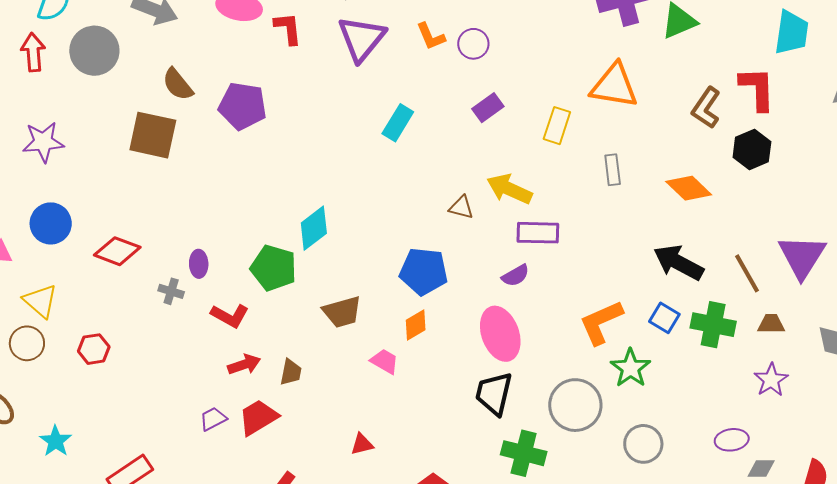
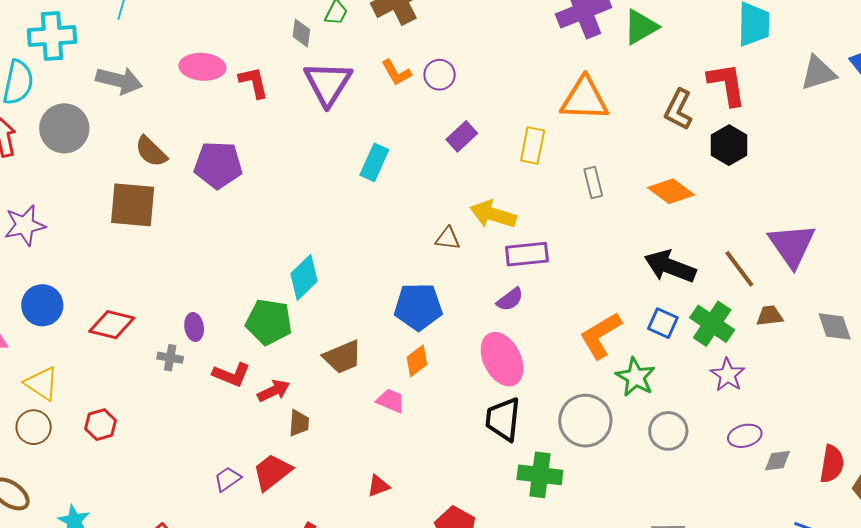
green cross: (713, 325) -> (712, 324), turned 30
red arrow: (244, 364) -> (274, 391), moved
purple star: (771, 380) -> (728, 375), moved
gray circle: (643, 444) -> (668, 431), moved

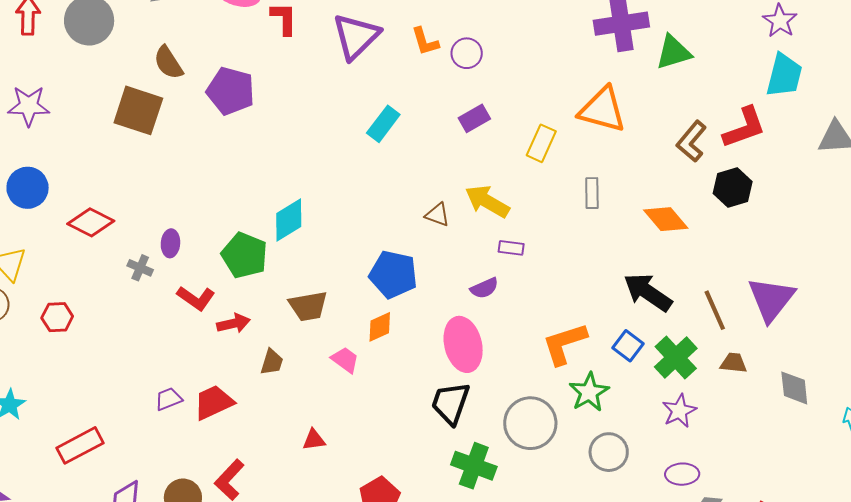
red L-shape: (727, 84) -> (744, 128), turned 66
purple rectangle: (527, 254) -> (511, 248), size x0.6
brown trapezoid: (299, 423) -> (272, 362), moved

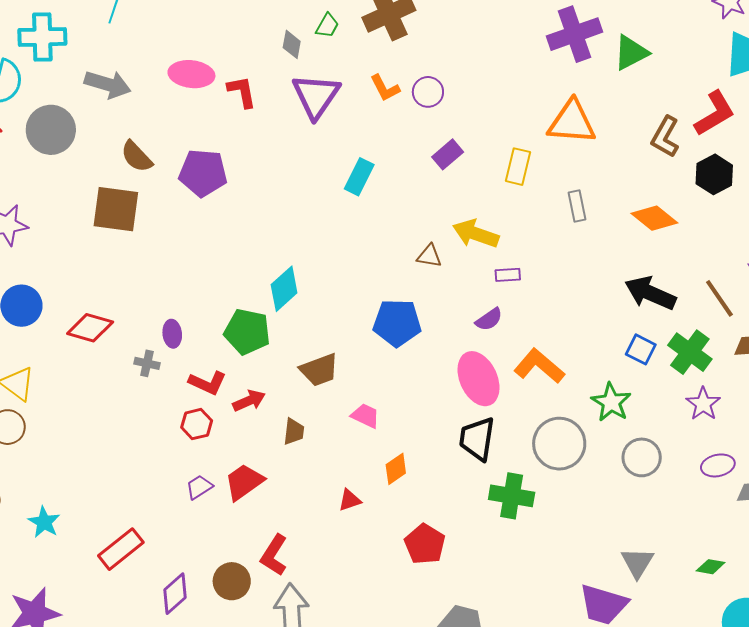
red hexagon: (57, 317) -> (197, 424), moved
orange diamond: (380, 327) -> (396, 469), moved
orange L-shape: (564, 344) -> (539, 366), moved, turned 69

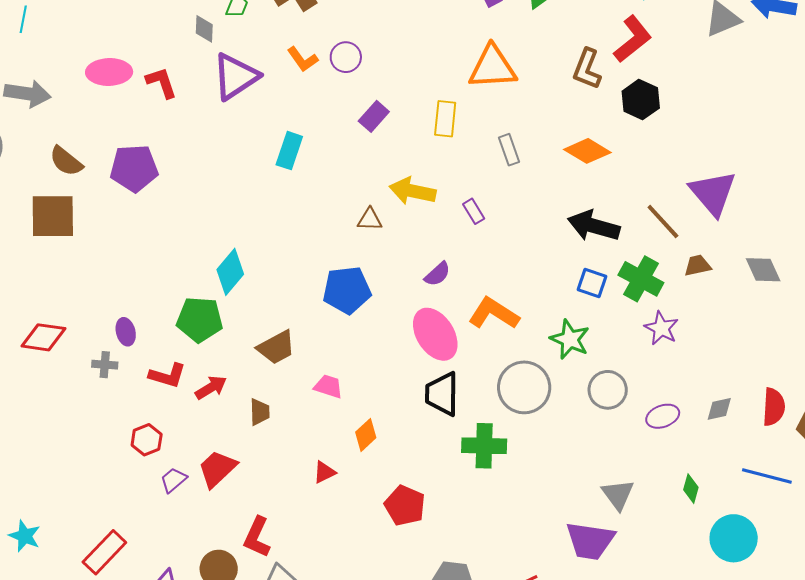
purple triangle: (316, 96) -> (235, 76), turned 30
purple rectangle: (508, 275) -> (474, 211), moved, turned 70
red hexagon: (197, 424) -> (147, 440), moved
purple ellipse: (718, 465) -> (663, 416), moved
green diamond: (711, 567) -> (691, 489), turned -76

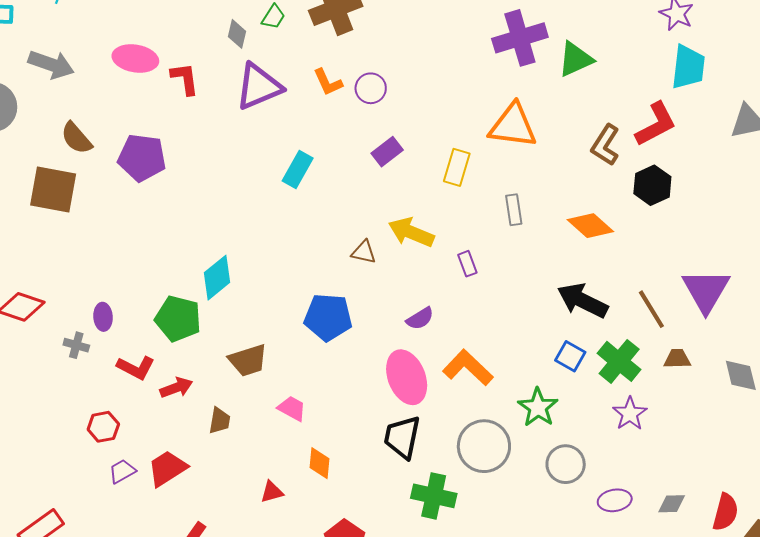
orange diamond: (366, 435) -> (320, 463), turned -52

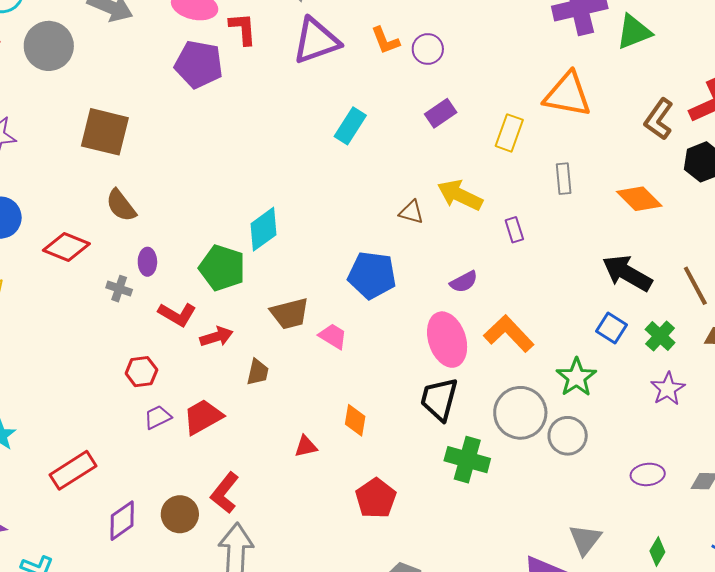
brown semicircle: (76, 138) -> (121, 205), moved
purple pentagon: (142, 158) -> (199, 64), moved
green cross: (619, 361) -> (660, 336), size x0.7
pink trapezoid: (292, 408) -> (333, 336), moved
gray circle: (566, 464) -> (568, 436), moved

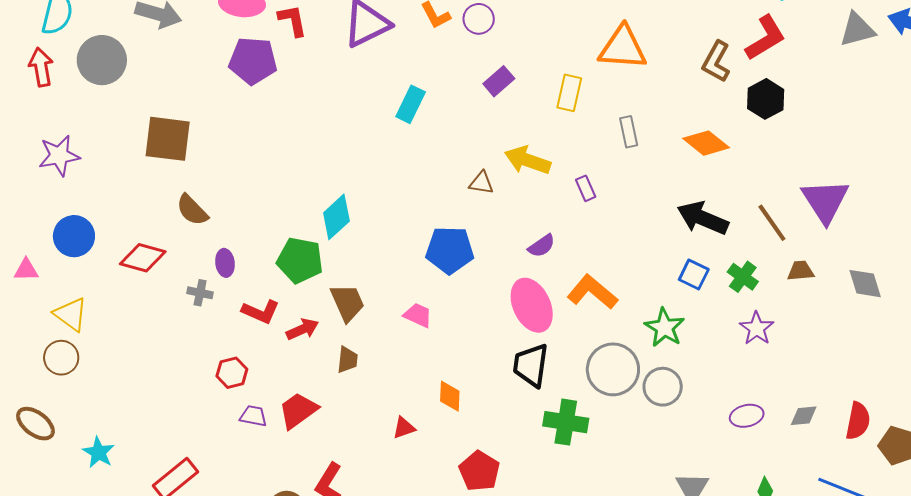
brown trapezoid: (290, 314) -> (347, 303), moved, turned -93
purple trapezoid: (158, 417) -> (253, 416), turned 44

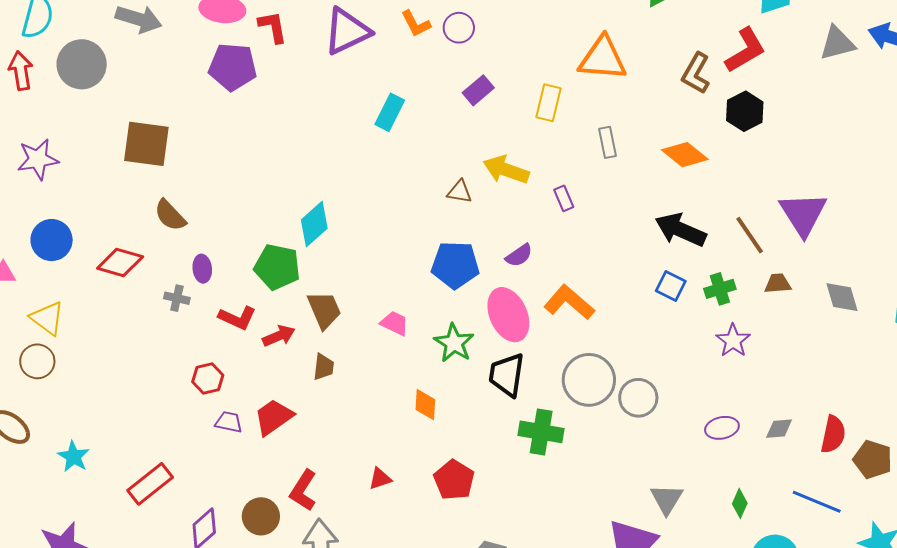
blue pentagon: (450, 250) -> (455, 265), moved
green cross: (743, 277) -> (720, 289), turned 36
green star: (665, 328) -> (454, 343), moved
red triangle: (404, 428) -> (380, 479), moved

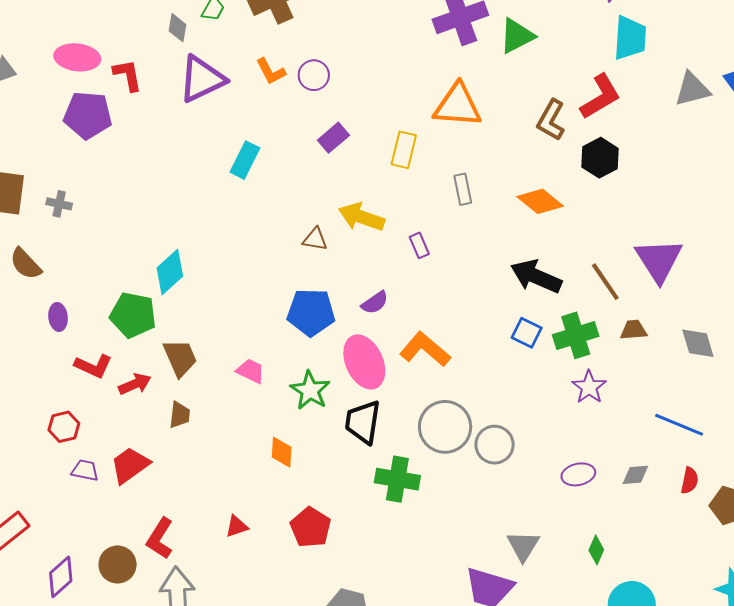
green cross: (720, 289) -> (576, 335), size x1.4
gray cross: (177, 298) -> (59, 204), moved
red semicircle: (833, 434) -> (690, 480), size x0.7
blue line: (817, 502) -> (679, 425), moved

